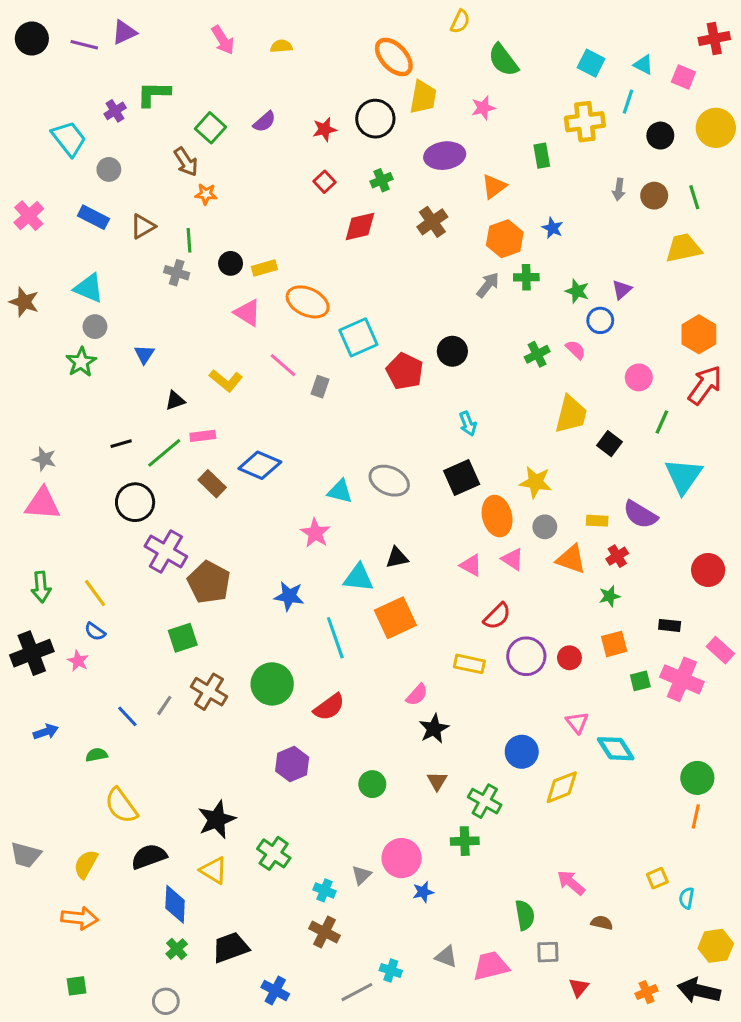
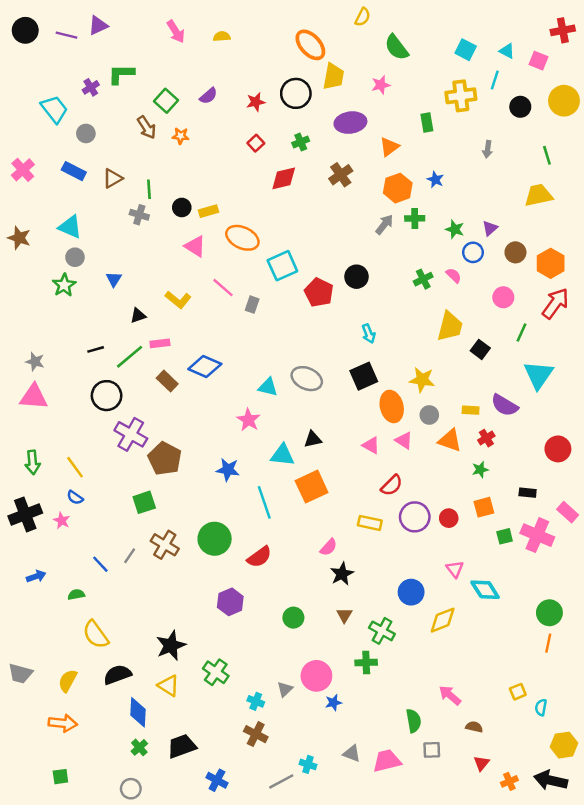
orange star: (206, 194) -> (181, 136), moved
brown circle: (654, 196) -> (515, 252), moved
red triangle: (579, 987) -> (481, 763), moved

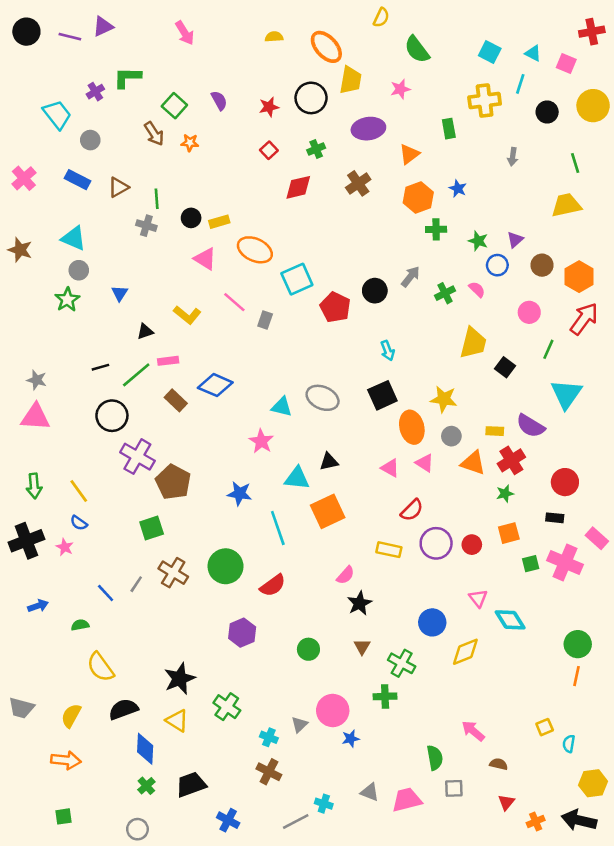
yellow semicircle: (222, 36) -> (274, 37), moved
purple semicircle: (208, 96) -> (219, 101), turned -78
gray arrow: (384, 224) -> (411, 277), moved
red cross: (486, 438) -> (511, 460), size x1.5
red circle: (558, 449) -> (565, 482), moved

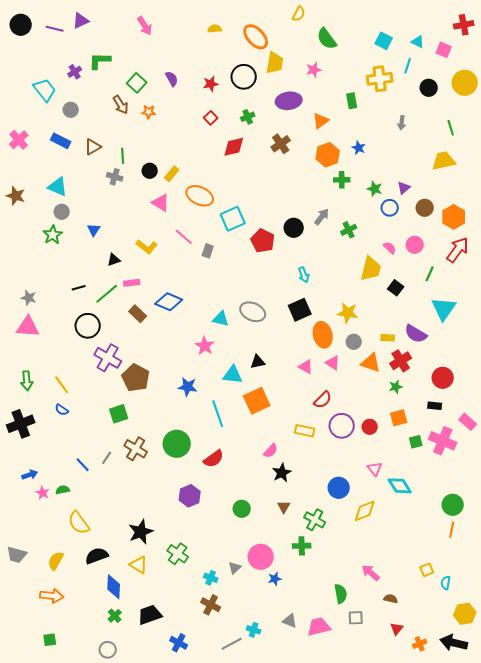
yellow rectangle: (219, 222) -> (172, 174), turned -35
pink semicircle: (477, 289) -> (390, 248), moved
pink star: (65, 547) -> (43, 493), moved

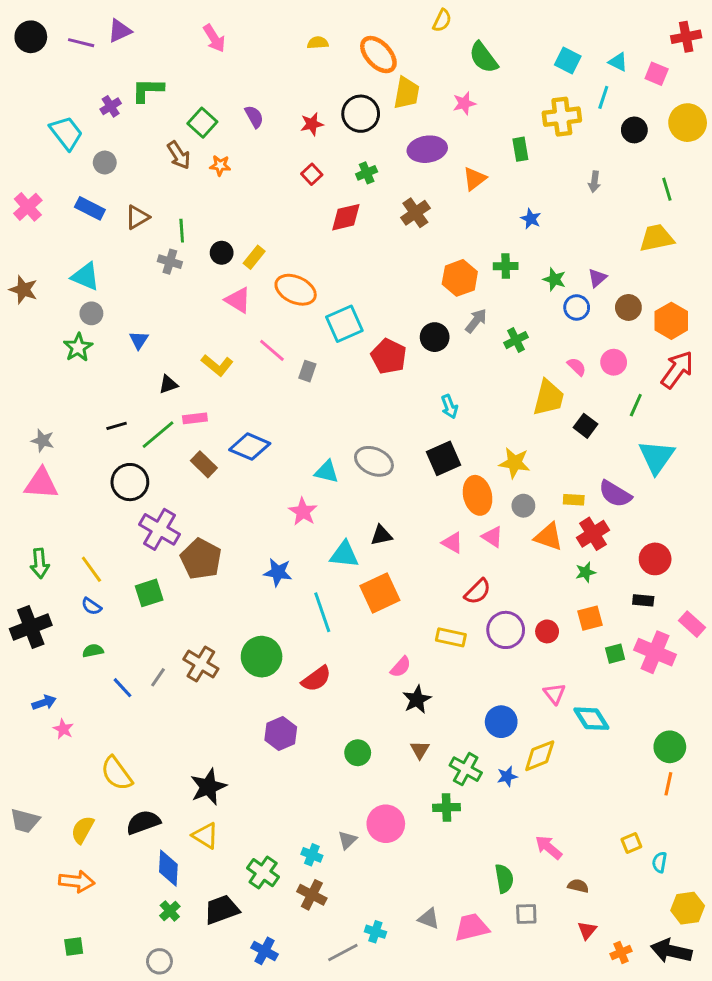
orange hexagon: (328, 155) -> (460, 278), moved
green square: (119, 414) -> (149, 593), moved
green semicircle: (63, 490) -> (93, 651), moved
green cross: (178, 554) -> (263, 873), moved
blue star: (275, 579) -> (507, 776), moved

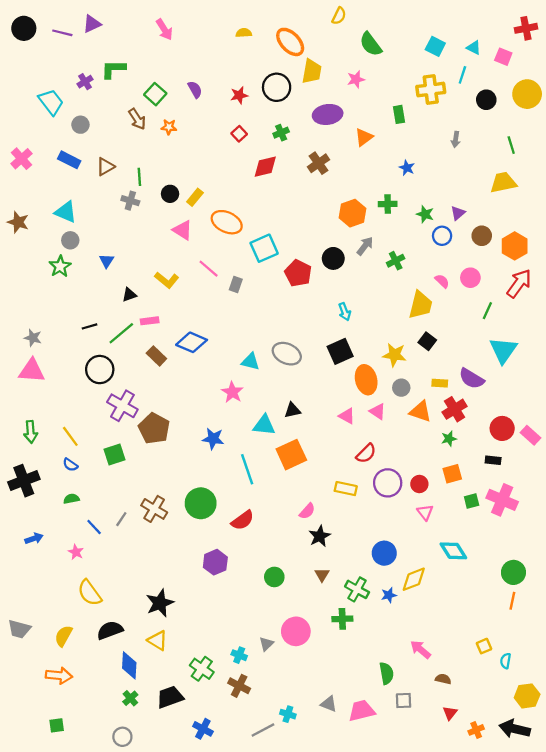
black square: (586, 426) -> (427, 341), moved
pink rectangle: (692, 624) -> (530, 435), moved
pink triangle: (554, 694) -> (425, 512), moved
pink star: (63, 729) -> (76, 552), moved

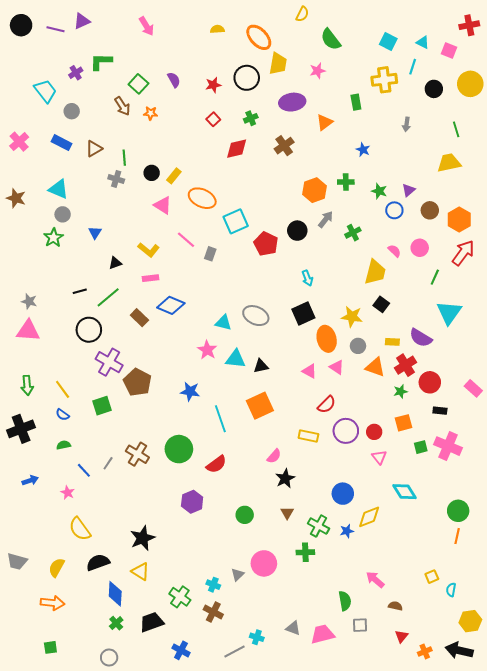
pink rectangle: (150, 321) -> (151, 278), moved
cyan triangle: (264, 425) -> (236, 359), moved
red circle: (502, 428) -> (430, 382), moved

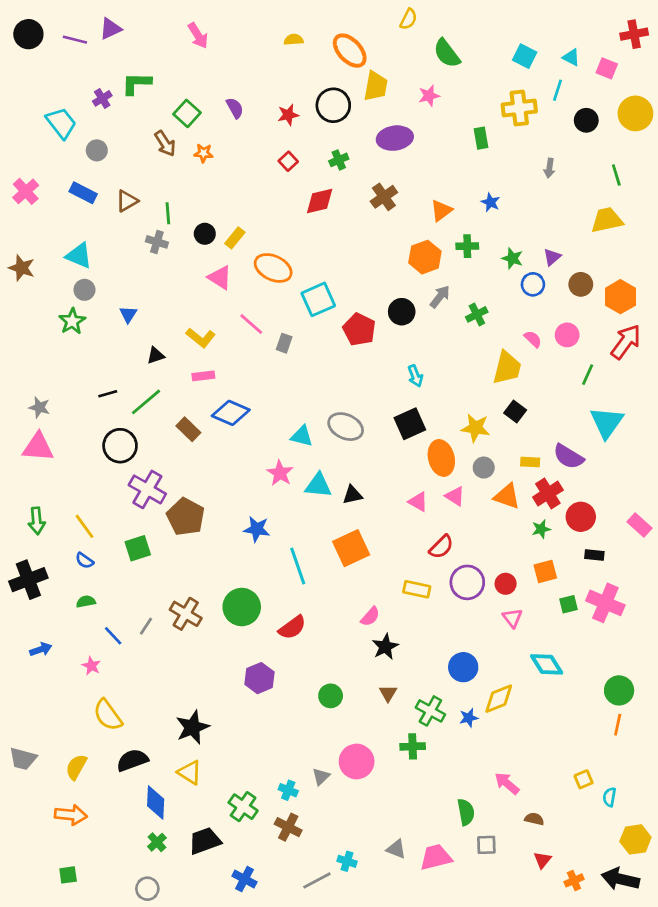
orange triangle: (325, 122) -> (441, 211), moved

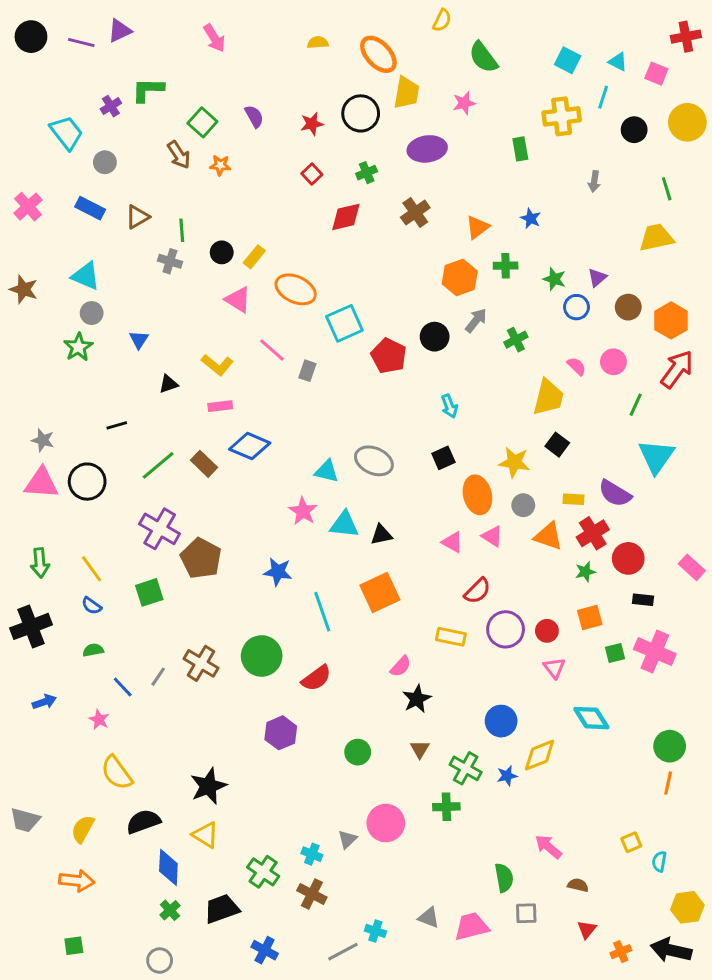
green line: (146, 402) -> (158, 465), moved
black square: (410, 424) -> (443, 458), size x0.7
black circle: (120, 446) -> (87, 482), moved

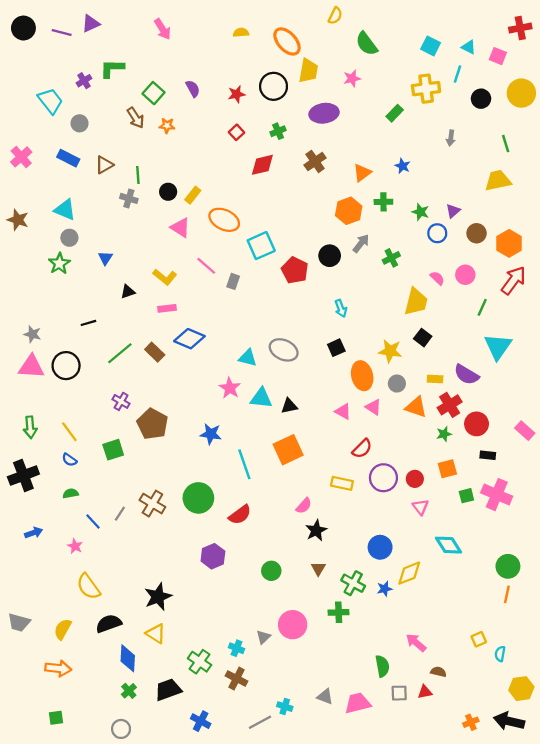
green rectangle: (520, 149) -> (395, 113), turned 54
purple cross: (160, 529) -> (121, 401), size x0.6
red triangle: (587, 929) -> (425, 692), moved, turned 40

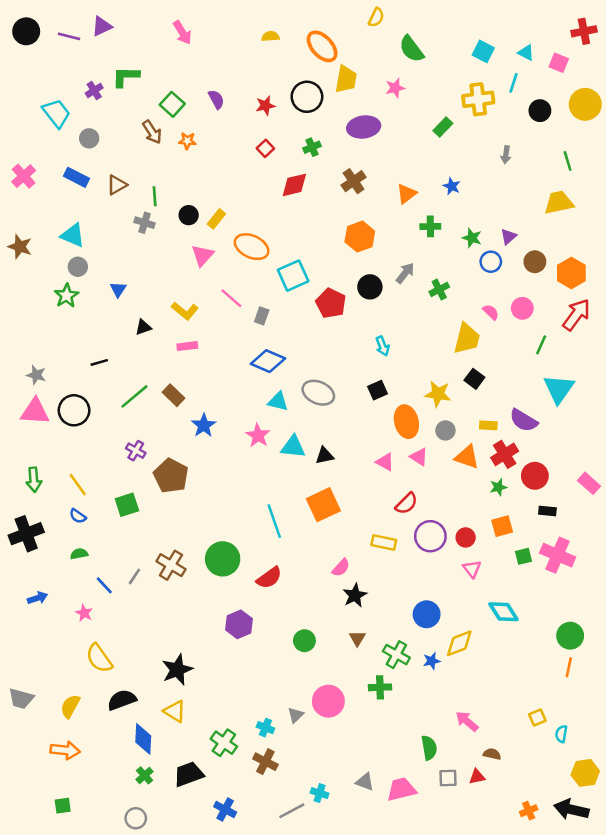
orange hexagon: (349, 211) -> (360, 237), moved
pink triangle: (180, 228) -> (202, 255), turned 40
blue diamond: (189, 339) -> (268, 361), moved
blue star: (211, 434) -> (204, 425), moved, turned 30

